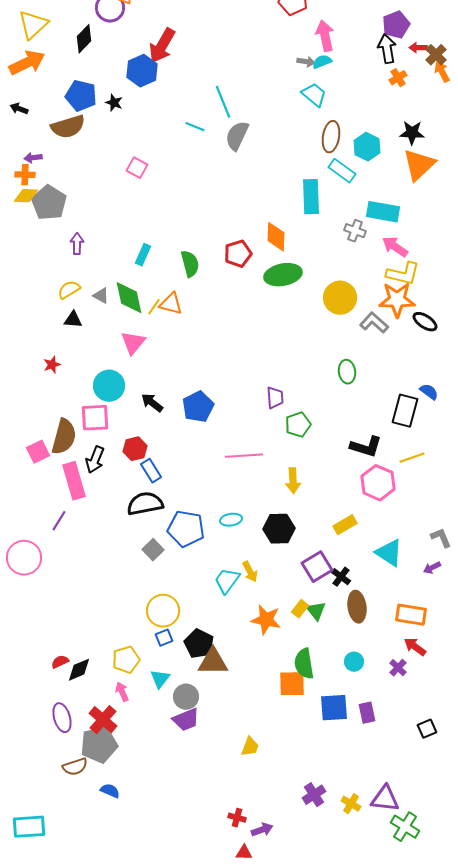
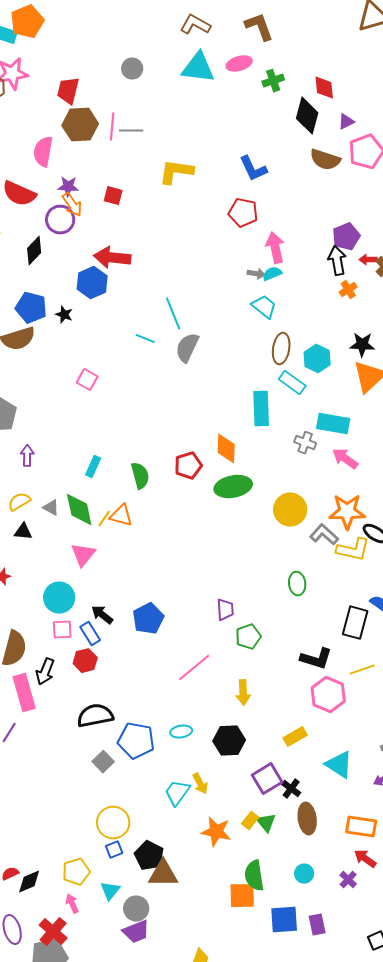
red arrow: (162, 46) -> (112, 258), turned 66
yellow L-shape: (403, 274) -> (353, 550), moved
pink square: (95, 418) -> (62, 630), moved, size x0.7
pink line: (244, 456) -> (194, 668), turned -36
blue rectangle: (151, 471) -> (90, 634), moved

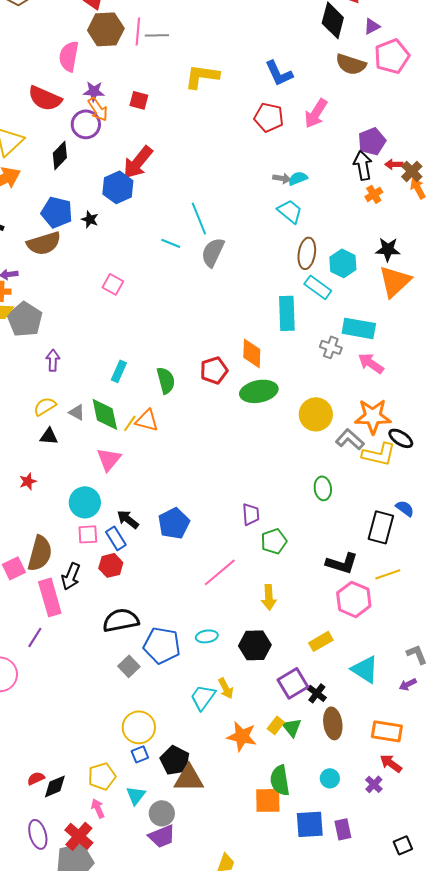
pink arrow: (275, 248) -> (316, 113), moved, turned -136
red arrow: (112, 258) -> (138, 162), turned -57

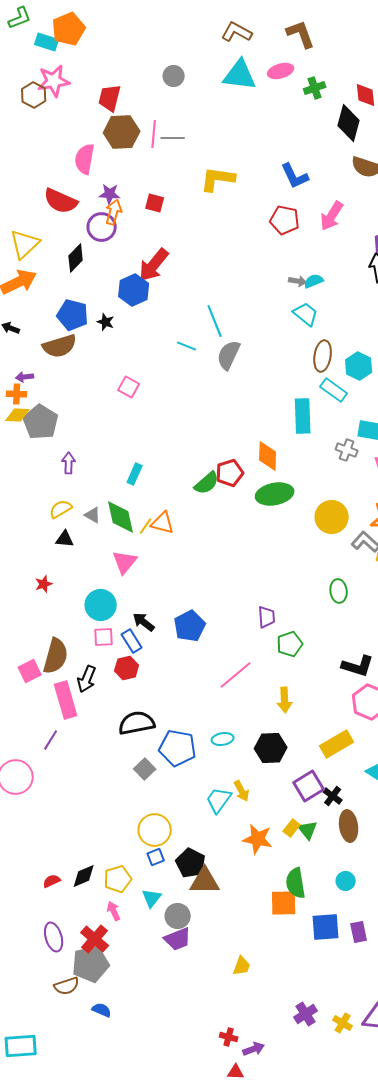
orange arrow: (98, 109) -> (114, 212), turned -130
green semicircle: (166, 380) -> (207, 483), moved, turned 64
yellow rectangle: (321, 641) -> (337, 744), size x1.4
black diamond: (55, 786) -> (84, 876), moved

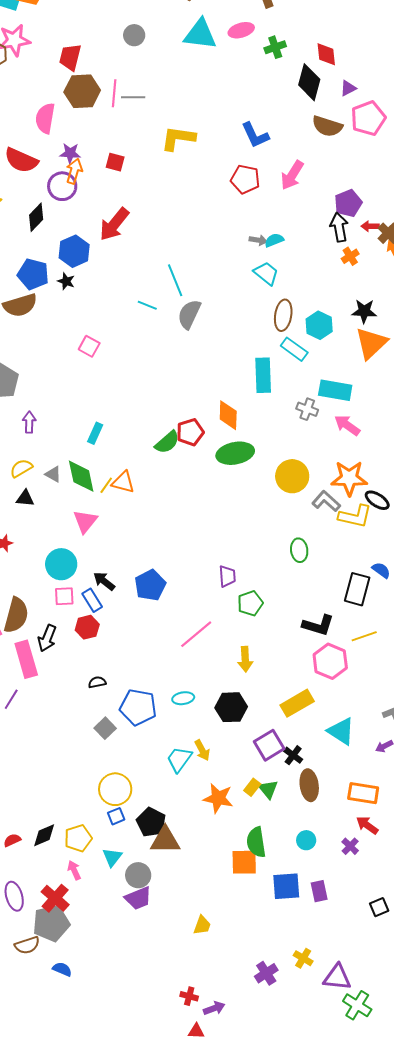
blue hexagon: (134, 290) -> (74, 251), moved
black semicircle: (137, 723) -> (97, 682), size x0.5
yellow cross: (343, 1023) -> (303, 958), moved

